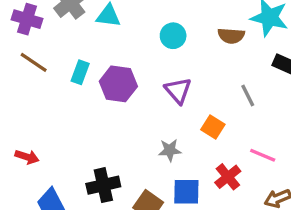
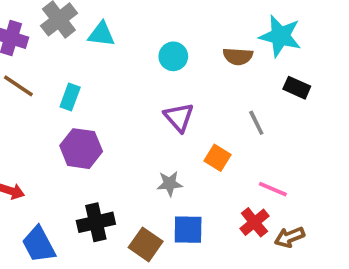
purple hexagon: (118, 84) -> (81, 149), moved
red cross: (228, 177) -> (254, 222), moved

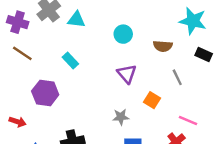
brown semicircle: (238, 56) -> (163, 46), moved
cyan rectangle: (70, 97) -> (70, 61), moved, turned -63
purple hexagon: (81, 149) -> (45, 93), moved

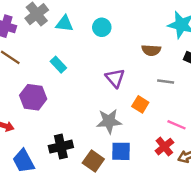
cyan circle: (123, 34) -> (102, 27), moved
gray line: (177, 77) -> (166, 81), turned -56
gray star: (121, 117) -> (109, 121), size x1.5

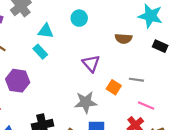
cyan triangle: (64, 24) -> (46, 31), moved
gray line: (166, 81) -> (136, 80), moved

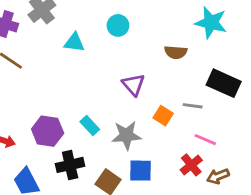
black rectangle: (160, 46) -> (224, 83), moved, size x1.6
cyan rectangle: (40, 52) -> (90, 125), moved
purple hexagon: (18, 81) -> (48, 131), moved

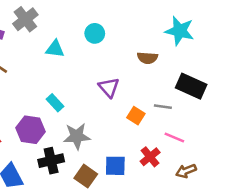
cyan rectangle: (90, 125) -> (55, 103), moved
gray star: (126, 135) -> (77, 136), moved
red cross: (191, 165) -> (150, 157), moved

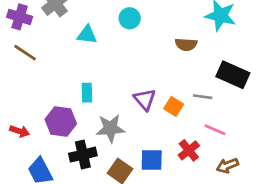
purple triangle: (109, 87) -> (145, 99), moved
cyan rectangle: (55, 103) -> (87, 93), turned 42

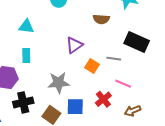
cyan triangle: (87, 35) -> (26, 26), moved
purple triangle: (145, 99) -> (74, 45), moved, turned 36
gray star: (110, 128) -> (59, 83), moved

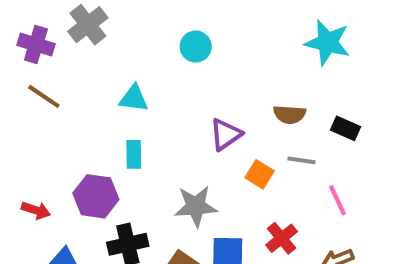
brown semicircle: (101, 19) -> (290, 114), moved
black rectangle: (137, 42) -> (345, 128), size x0.6
pink line: (123, 84) -> (337, 200), moved, turned 42

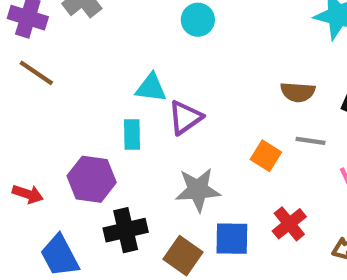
cyan triangle: (134, 98) -> (151, 88), moved
purple triangle: (226, 134) -> (185, 118), moved

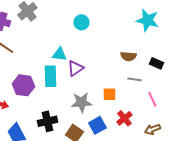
cyan rectangle: (132, 135) -> (50, 76), size x1.5
orange square: (266, 156) -> (109, 94), moved, turned -32
purple hexagon: (92, 179) -> (23, 85), moved
blue square: (232, 239) -> (97, 125), turned -30

